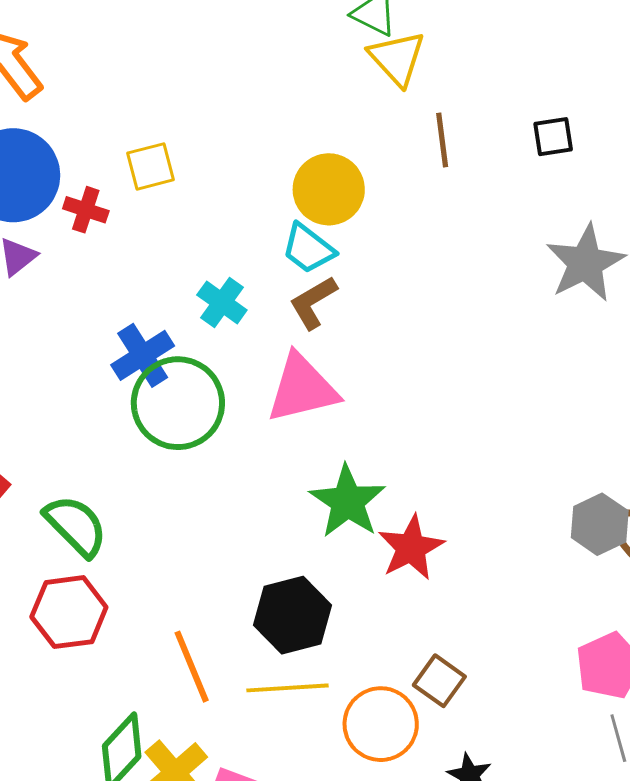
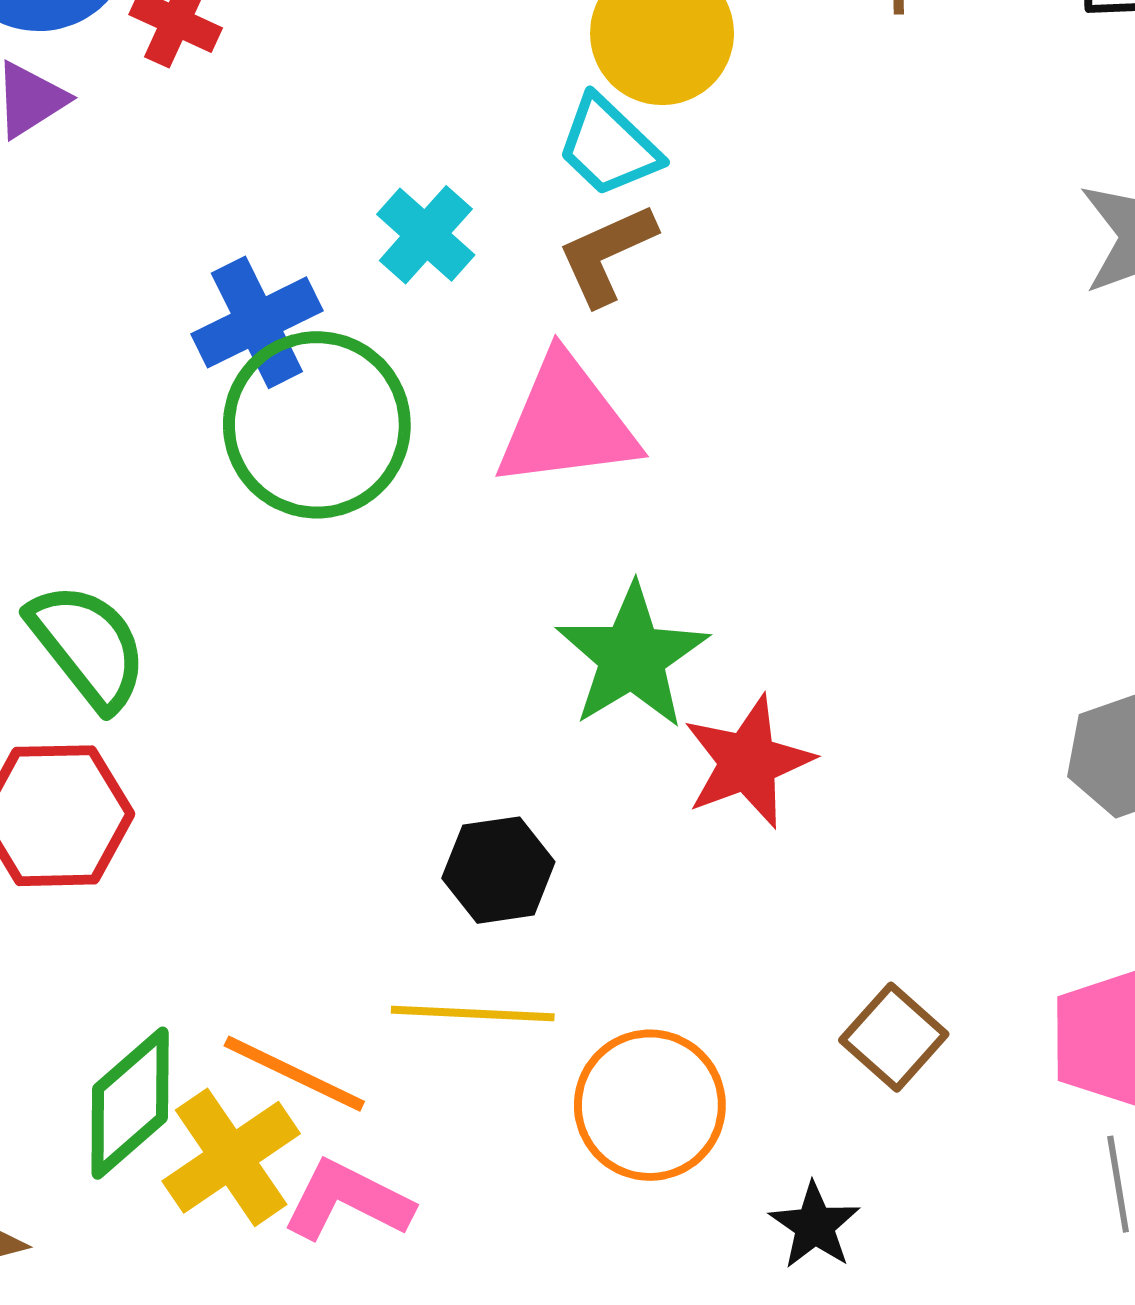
black hexagon: (293, 615) -> (498, 870), size x0.7
orange line: (192, 667) -> (294, 1074), moved, turned -48
brown square: (439, 681) -> (894, 1037), moved

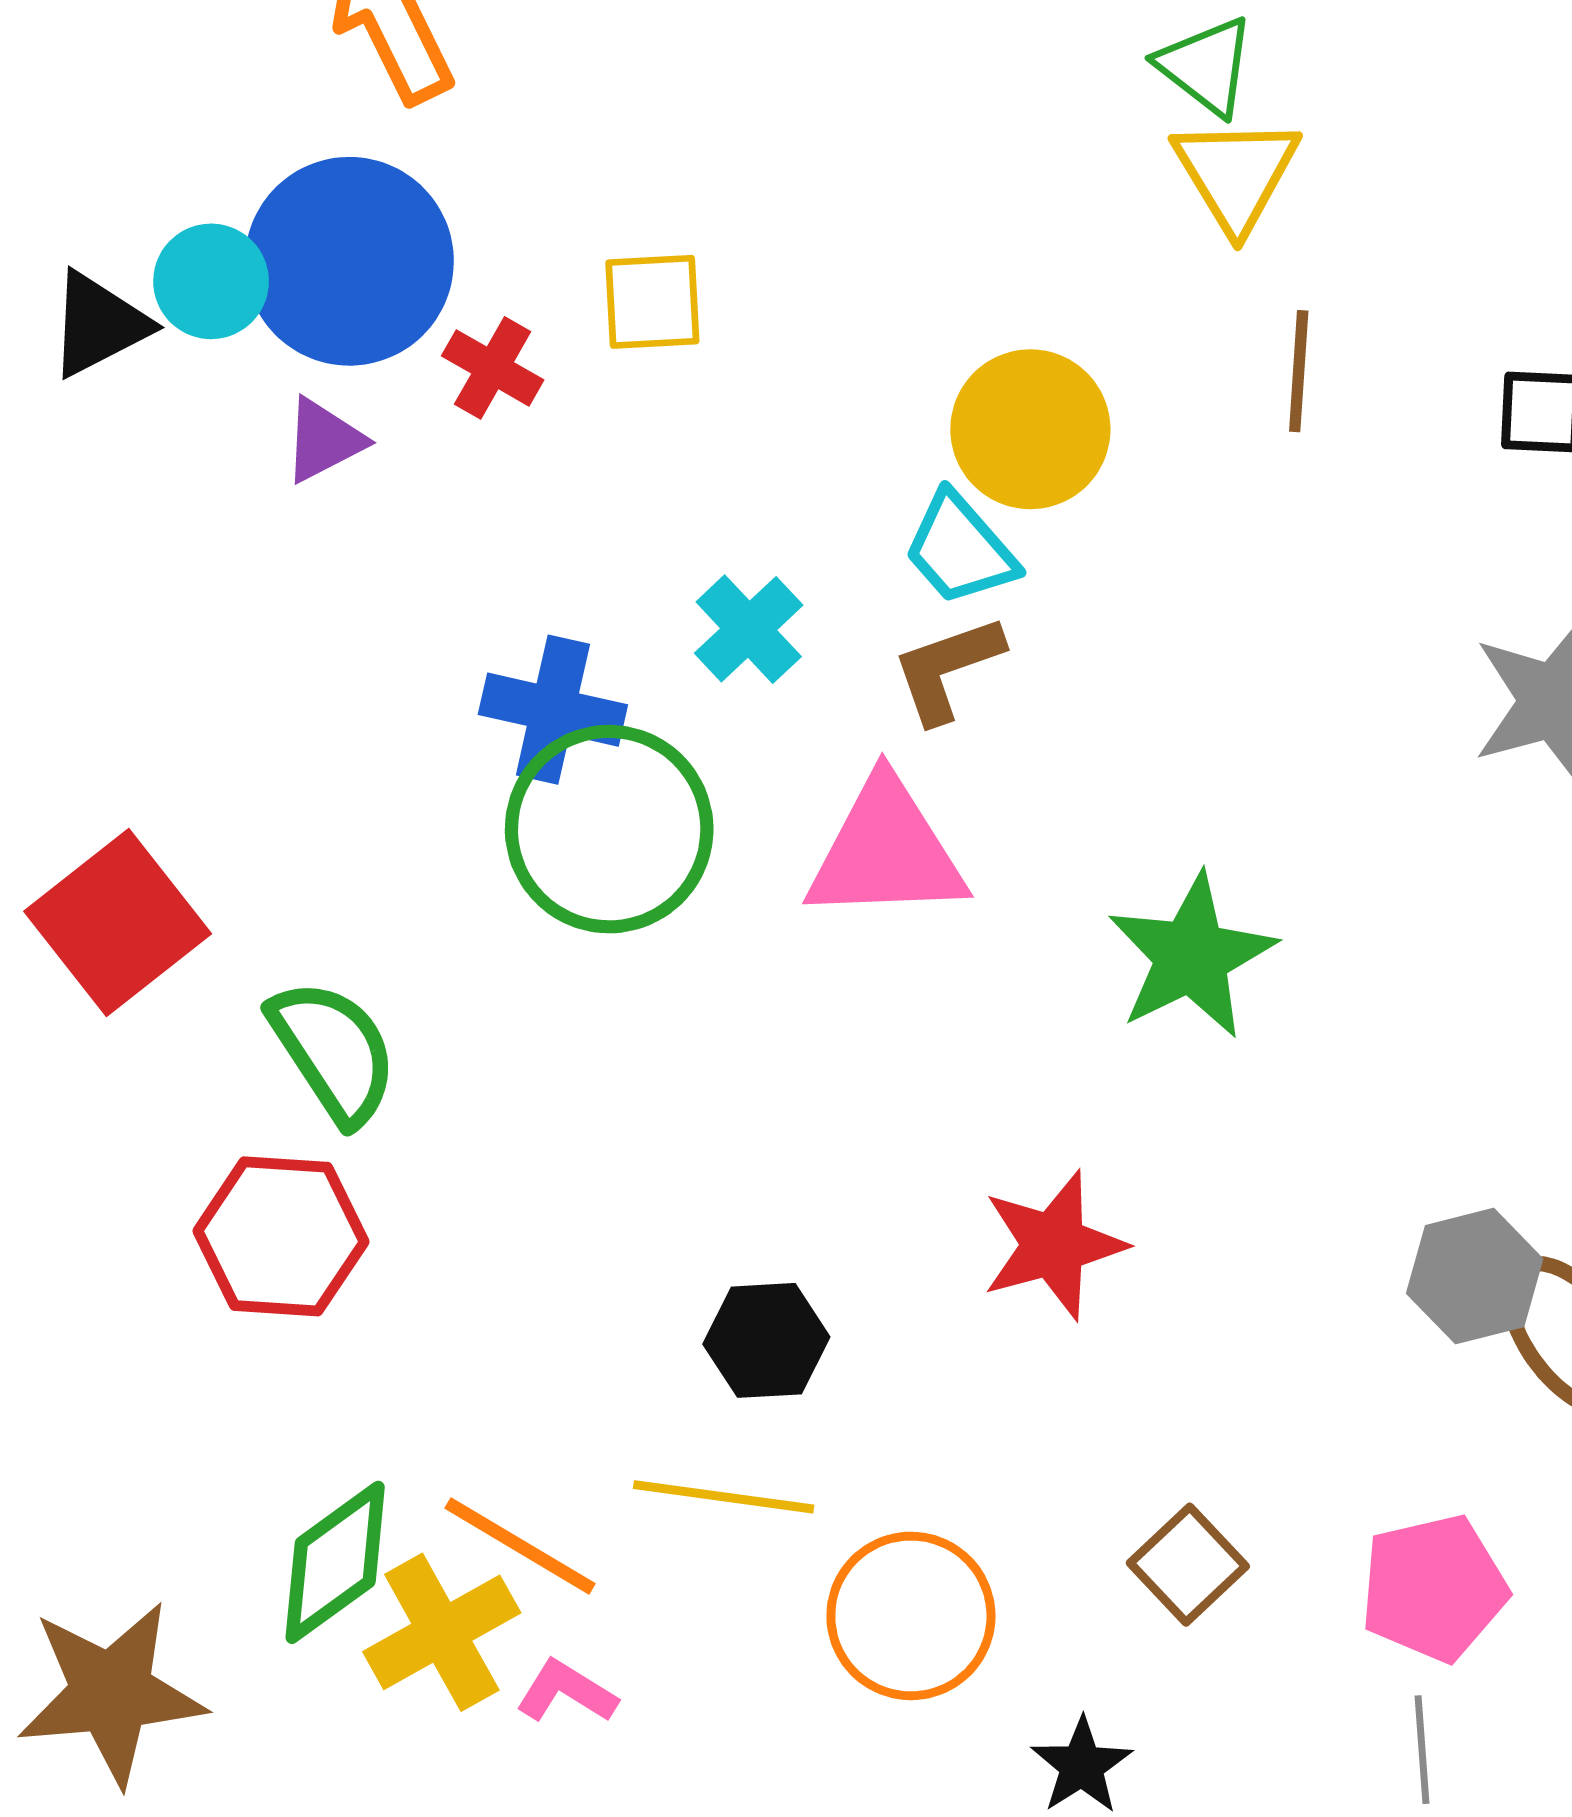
blue cross: (257, 322) -> (553, 710), turned 34
green star: (632, 657) -> (1191, 956), moved
pink L-shape: (348, 1201) -> (566, 1692), size x0.7

